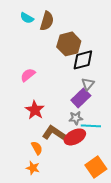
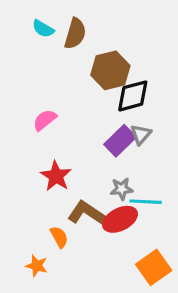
purple rectangle: (81, 98) -> (120, 141), moved
orange star: (33, 168) -> (37, 266), moved

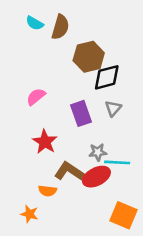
purple rectangle: (120, 141) -> (81, 113), moved, turned -65
orange semicircle: (59, 237) -> (47, 191), turned 126
orange square: (154, 267) -> (124, 215), turned -32

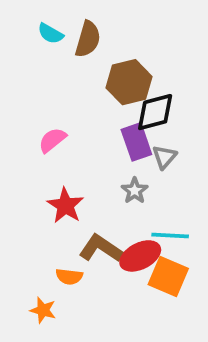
purple rectangle: (81, 113) -> (136, 142), moved
gray star: (98, 152) -> (135, 191), moved, turned -30
orange square: (124, 215) -> (168, 277), moved

